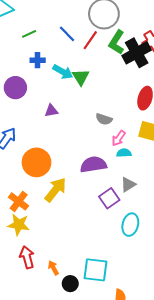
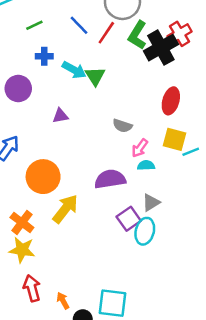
cyan ellipse: (130, 225) -> (145, 231), moved

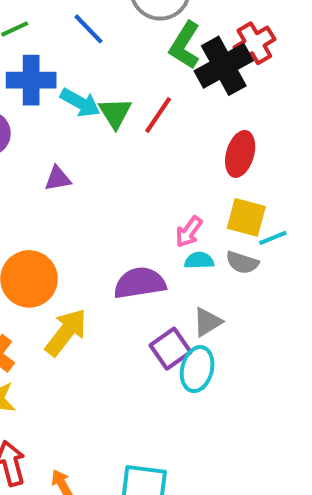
red line: (106, 33) -> (158, 115), moved
blue cross: (44, 56) -> (31, 80), size x1.6
gray semicircle: (122, 126) -> (242, 263), moved

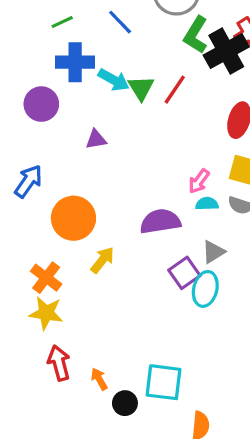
yellow arrow: (66, 332) -> (102, 260), size x0.7

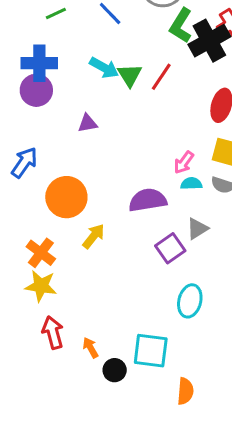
blue cross: (75, 62) -> (39, 63), moved
cyan ellipse: (205, 289) -> (190, 301), moved

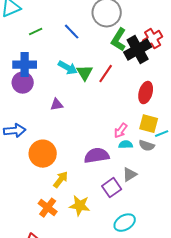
blue arrow: (24, 162) -> (15, 131), turned 50
orange cross: (41, 253) -> (48, 208), moved
yellow star: (41, 286) -> (80, 206), moved
cyan ellipse: (190, 301) -> (125, 223), turned 45

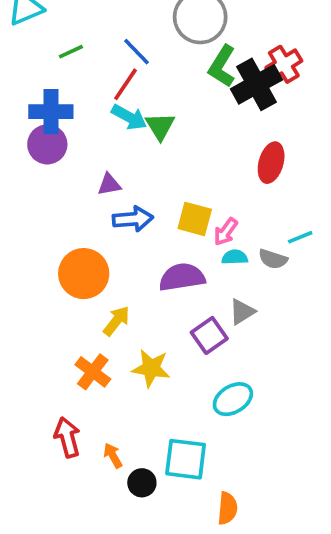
red line: (106, 74) -> (126, 84), moved
yellow square: (149, 124) -> (195, 219), moved
blue arrow: (15, 131) -> (133, 219), moved

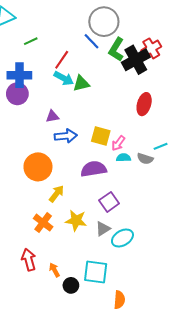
blue line: (136, 52) -> (92, 41), moved
green triangle: (160, 126) -> (81, 83), turned 48
gray triangle: (242, 312) -> (103, 229), moved

